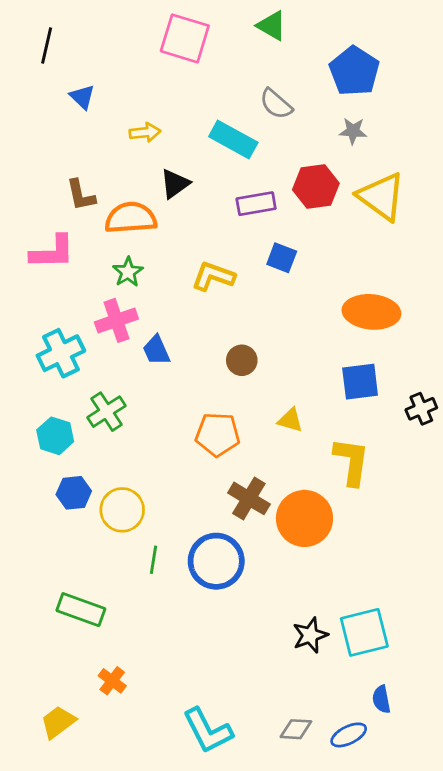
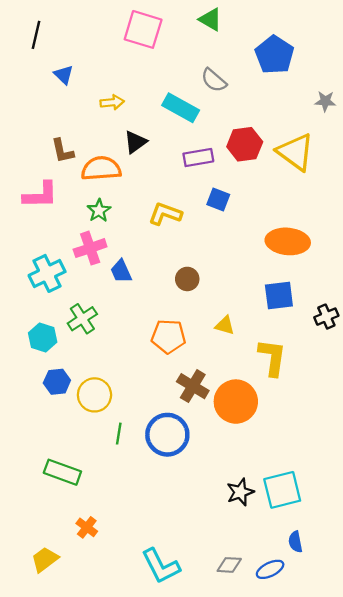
gray star: (353, 131) -> (325, 101), moved

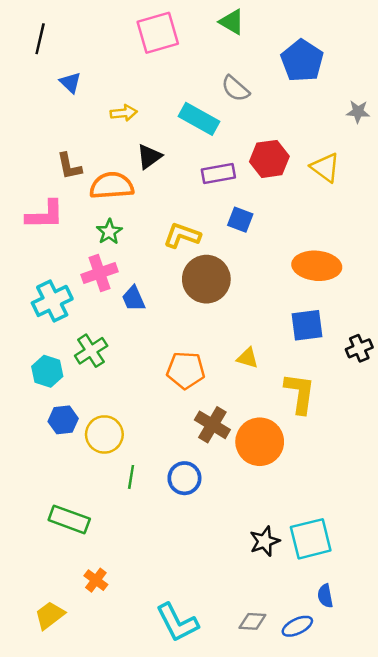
pink square: (143, 29) -> (158, 33), turned -33
yellow triangle: (295, 152) -> (325, 167), size x0.7
brown circle: (187, 279) -> (206, 279), moved, size x1.8
blue circle: (167, 435) -> (184, 478), size x0.7

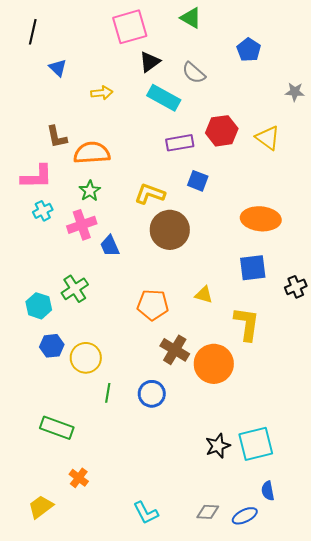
blue pentagon: (302, 61) -> (249, 50), size x0.7
black triangle: (149, 157) -> (150, 62), moved
cyan cross: (52, 301) -> (43, 211), moved, size x0.6
cyan L-shape: (177, 623) -> (146, 513), size x0.7

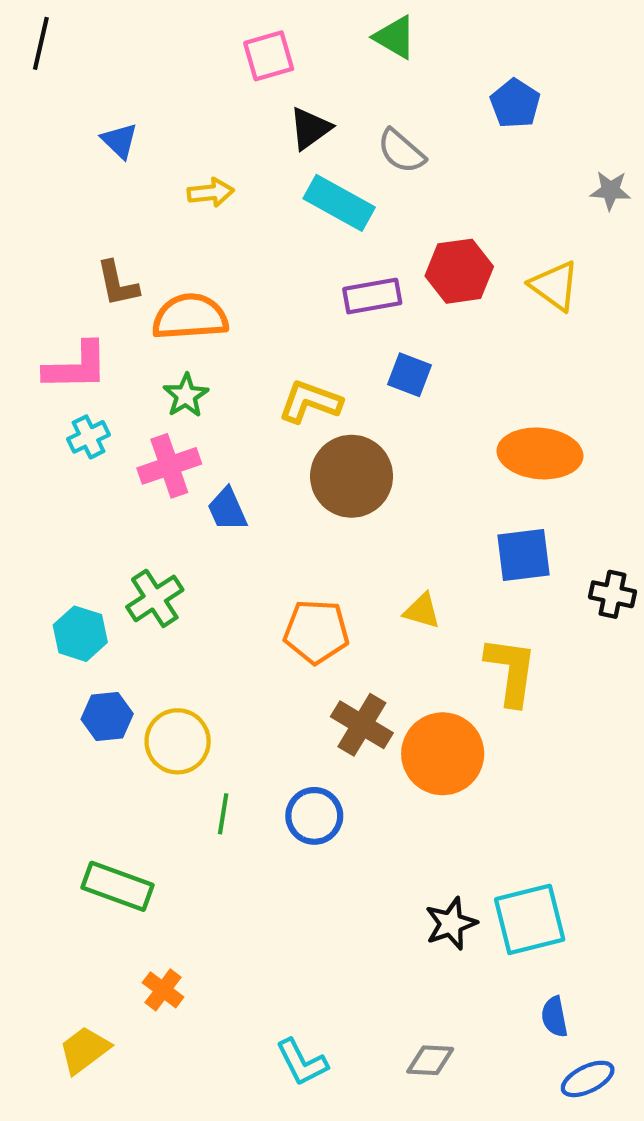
pink square: (130, 27) -> (269, 56), size x0.7
black line: (33, 32) -> (41, 43), moved
black cross: (296, 287) -> (612, 594), turned 35
blue ellipse: (245, 516) -> (588, 1079), moved

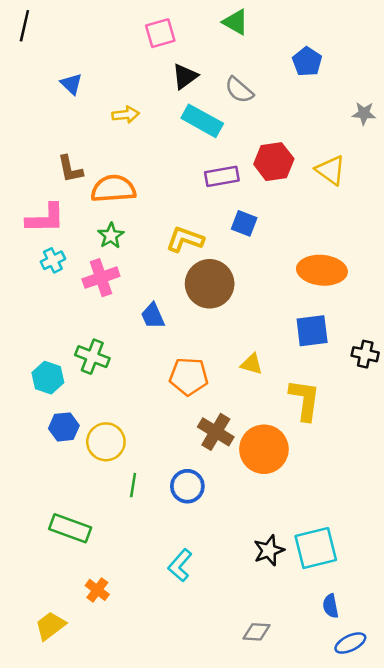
blue trapezoid: (227, 509) -> (153, 316), moved
green cross: (155, 598) -> (92, 357), turned -36
cyan L-shape: (302, 1062) -> (180, 565), moved, turned 68

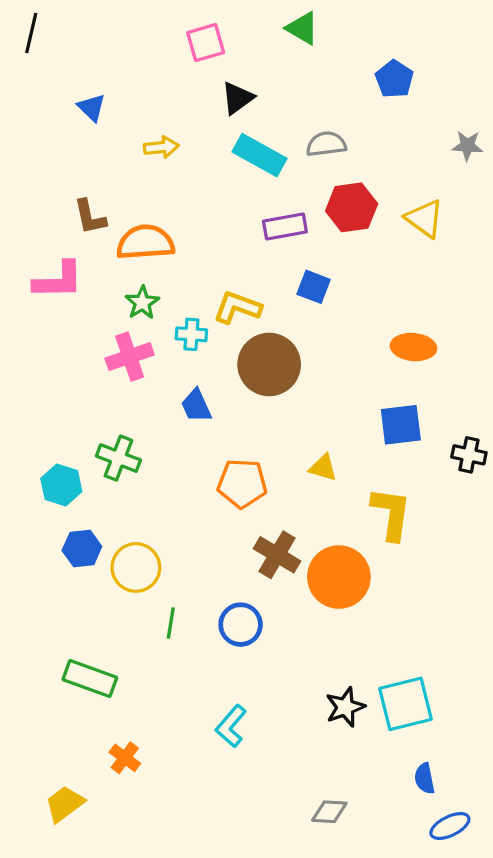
gray semicircle: (239, 90) -> (326, 144), moved, turned 132
cyan cross: (53, 260) -> (191, 334), moved, turned 30
orange ellipse: (322, 270) -> (413, 347), size x0.7

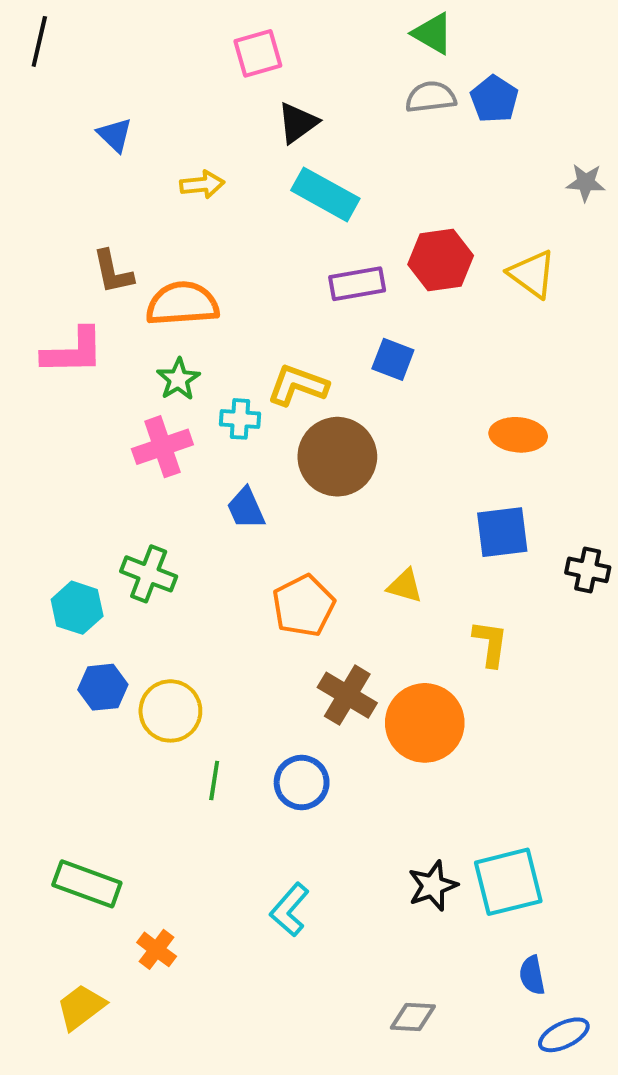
green triangle: (302, 28) -> (433, 33), moved
gray semicircle: (326, 144) -> (431, 97), moved
orange pentagon: (242, 483) -> (304, 606), turned -30
yellow L-shape: (391, 514) -> (490, 643), size x0.7
green rectangle: (90, 679) -> (87, 884), moved

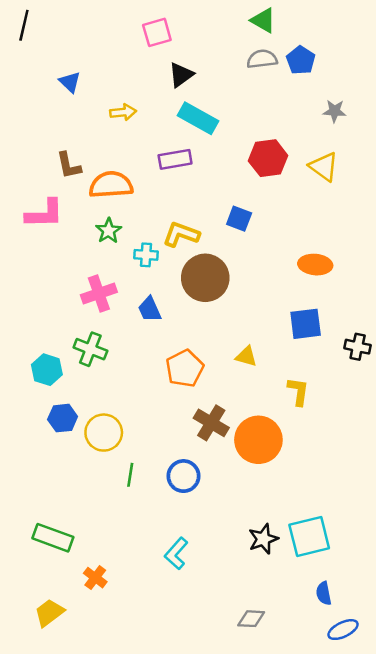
gray star: (586, 182) -> (335, 111), moved
purple rectangle: (357, 284) -> (175, 159), moved
pink cross: (162, 447) -> (99, 294), moved

